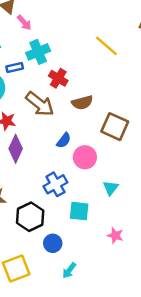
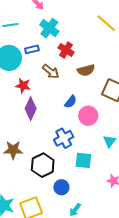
cyan cross: (38, 52) -> (49, 28), turned -30
blue rectangle: (15, 68) -> (32, 49), moved
brown arrow: (40, 104) -> (51, 71), size x0.7

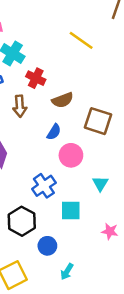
brown arrow: (51, 71) -> (20, 106), turned 54
blue semicircle: (71, 102) -> (54, 132), moved

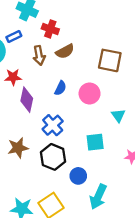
brown semicircle: (63, 100) -> (65, 51), moved
blue semicircle: (54, 132) -> (60, 88), moved
blue cross: (44, 186) -> (53, 125), moved
cyan arrow: (67, 272) -> (98, 197), size x1.6

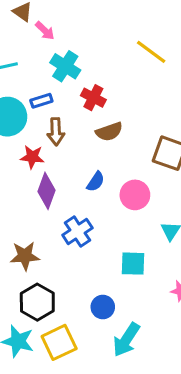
brown arrow: (39, 55) -> (56, 132), moved
black hexagon: (53, 157) -> (37, 302), moved

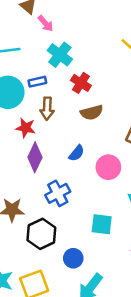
black hexagon: (37, 302) -> (41, 234), moved

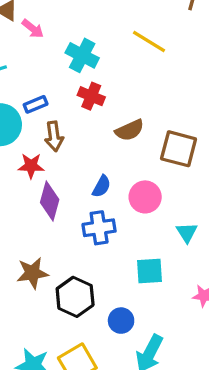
cyan cross: (60, 55) -> (82, 55), moved
brown semicircle: (92, 112) -> (130, 130), moved
blue cross: (58, 193) -> (99, 228), moved, turned 30

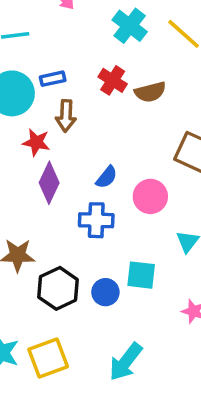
cyan cross: (82, 55) -> (130, 26), moved
brown semicircle: (130, 130) -> (150, 92), moved
blue circle: (121, 321) -> (105, 292), moved

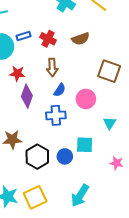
red cross: (113, 80) -> (48, 39), moved
brown arrow: (66, 116) -> (52, 67), moved

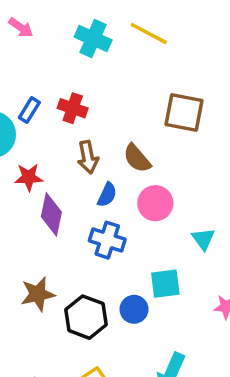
blue rectangle: (24, 36) -> (29, 110), turned -32
brown semicircle: (81, 39) -> (137, 158), moved, turned 78
brown square: (109, 71) -> (184, 113), moved
blue cross: (56, 115) -> (107, 240), turned 30

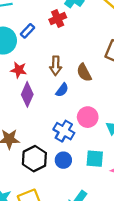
red cross: (73, 108) -> (58, 19), moved, turned 35
pink circle: (155, 203) -> (88, 117), moved
blue cross: (107, 240) -> (64, 131), moved
cyan square: (165, 284) -> (95, 159), moved

